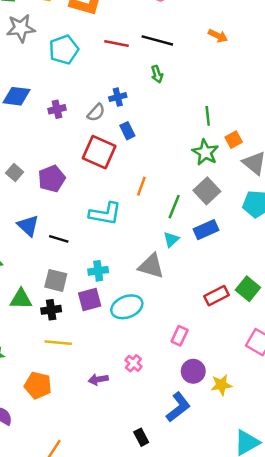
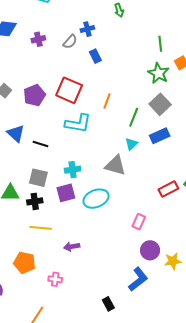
red square: (99, 152) -> (69, 90), moved
pink cross: (133, 363) -> (55, 279), moved, turned -32
purple arrow: (98, 379) -> (72, 247), moved

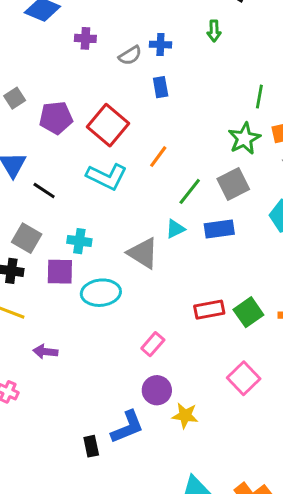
black rectangle: (108, 304) -> (91, 446), moved

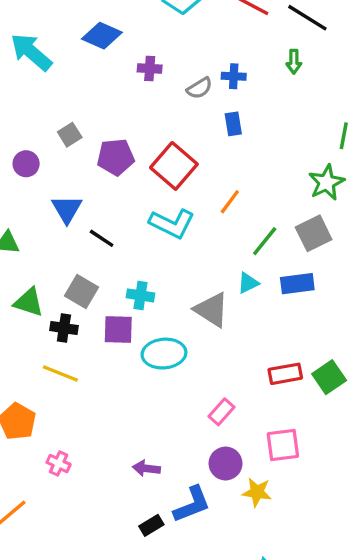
purple arrow: (45, 352) -> (146, 468), moved
pink square: (244, 378) -> (283, 445), moved, turned 36
black rectangle: (91, 446) -> (151, 525), turned 70

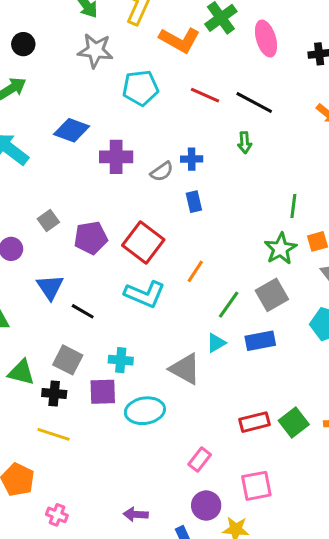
purple cross: (150, 69) -> (116, 157), size x1.5

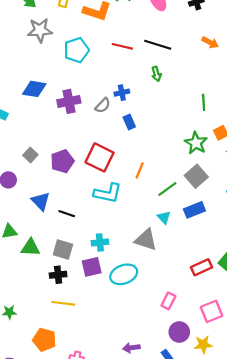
green line: (293, 206) -> (204, 102), moved
green line: (229, 305) -> (167, 189), turned 30
cyan triangle: (216, 343) -> (164, 217), turned -32
green triangle: (21, 372) -> (30, 248), moved

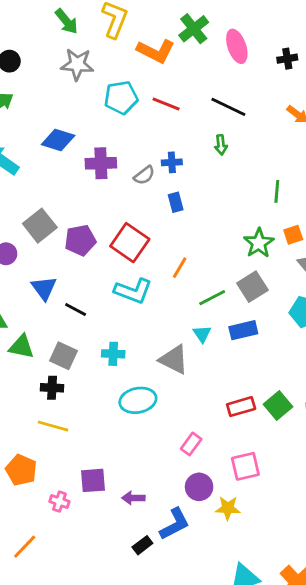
red line: (122, 46) -> (166, 104), moved
gray square: (30, 155) -> (40, 226), size x1.6
purple square: (92, 267) -> (93, 480), moved

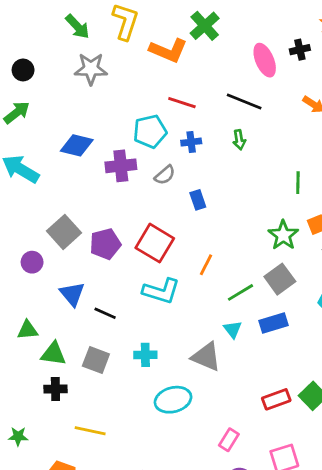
pink ellipse: (237, 46) -> (265, 60), moved
cyan pentagon: (121, 98) -> (150, 131), moved
blue cross: (172, 162) -> (191, 142), moved
black cross: (52, 388) -> (55, 389), moved

